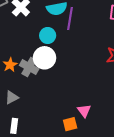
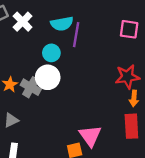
pink triangle: (84, 111) -> (90, 136), size x1.5

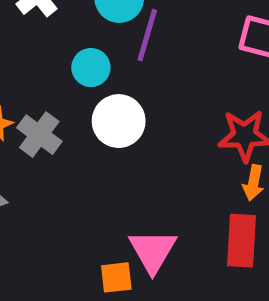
white circle: (48, 77) -> (119, 121), moved

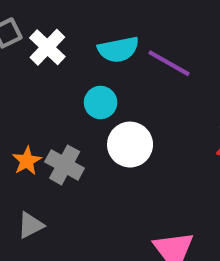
purple line: (147, 35) -> (169, 63), moved, turned -69

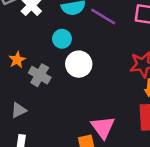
orange star: (27, 161) -> (17, 60), moved

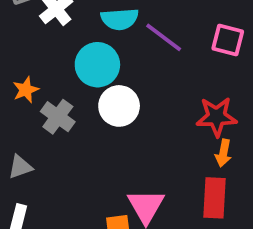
cyan circle: (62, 39) -> (97, 65), size x1.5

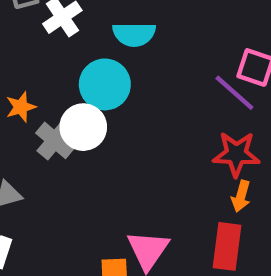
purple line: (164, 37) -> (234, 93), moved
white circle: (119, 106) -> (83, 127), moved

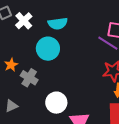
white circle: (83, 127) -> (56, 103), moved

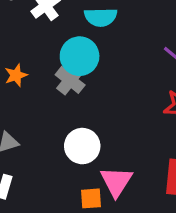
gray cross: (29, 78) -> (70, 80), moved

